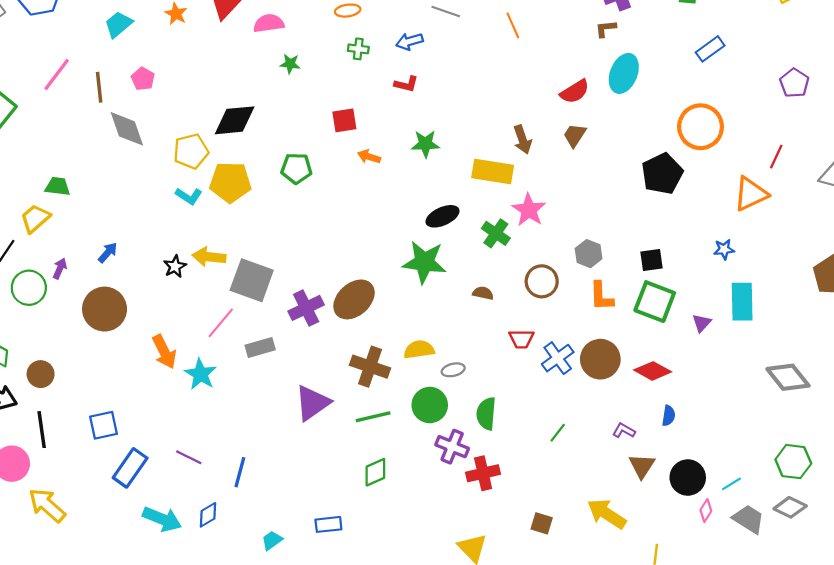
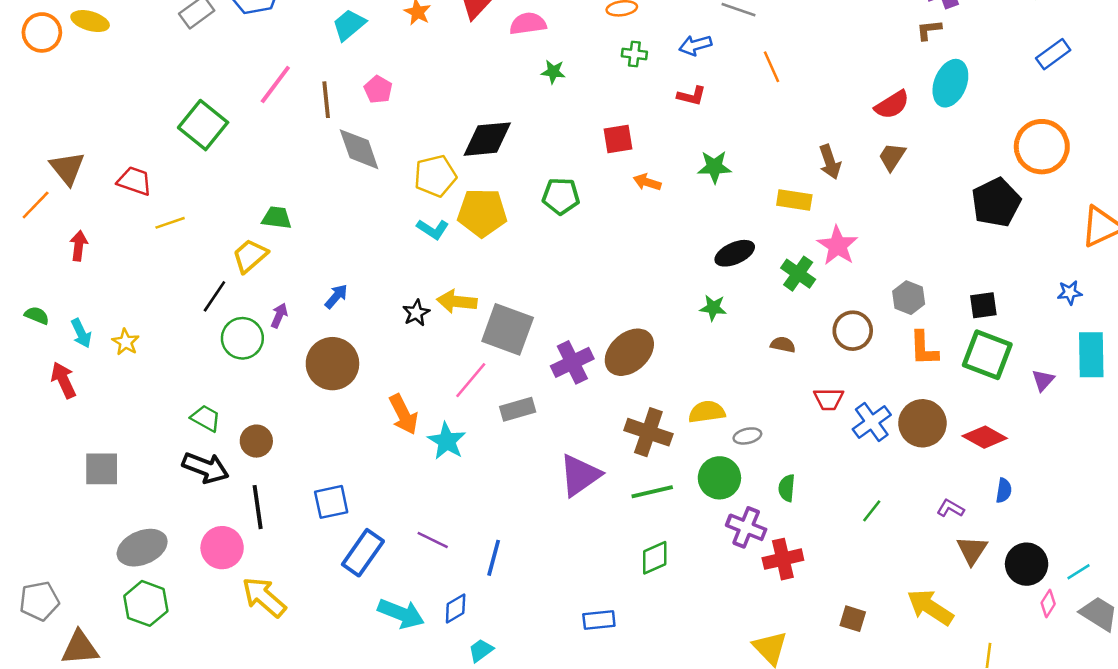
orange line: (513, 25) -> (771, 67), moved
yellow rectangle: (493, 172) -> (794, 200), size x0.7
green star: (424, 262) -> (713, 308), size x0.5
green semicircle: (486, 414) -> (787, 488), size x0.7
cyan trapezoid: (272, 540) -> (481, 650), moved

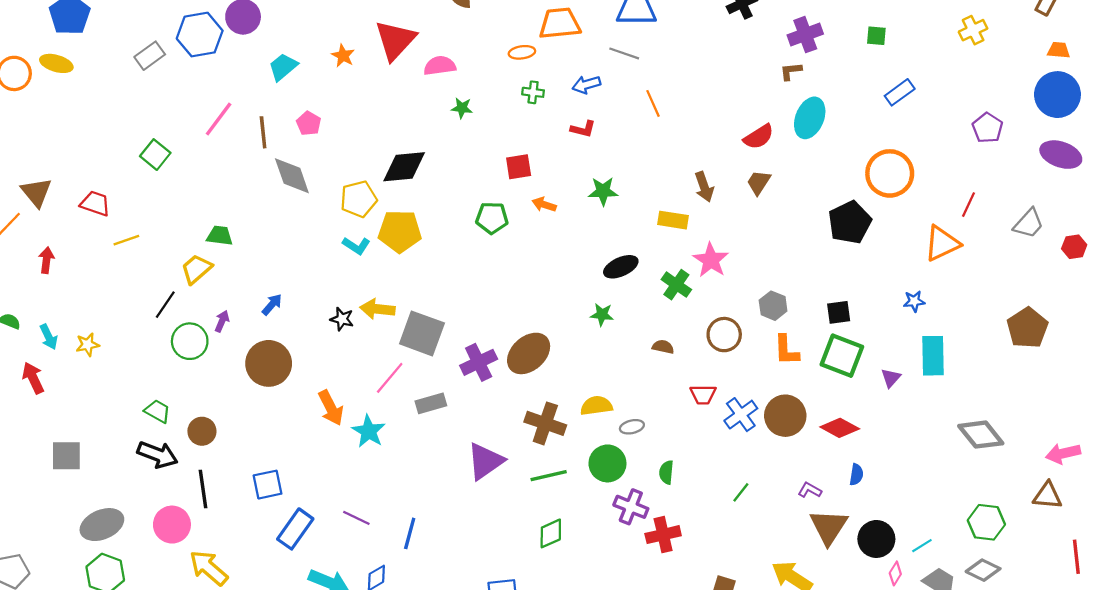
green square: (203, 125) -> (155, 155), size x0.7
green pentagon: (561, 196) -> (492, 218), moved
black star: (416, 313) -> (342, 319), turned -30
yellow star: (126, 342) -> (87, 345), turned 30
brown triangle: (972, 550) -> (829, 527), size x1.4

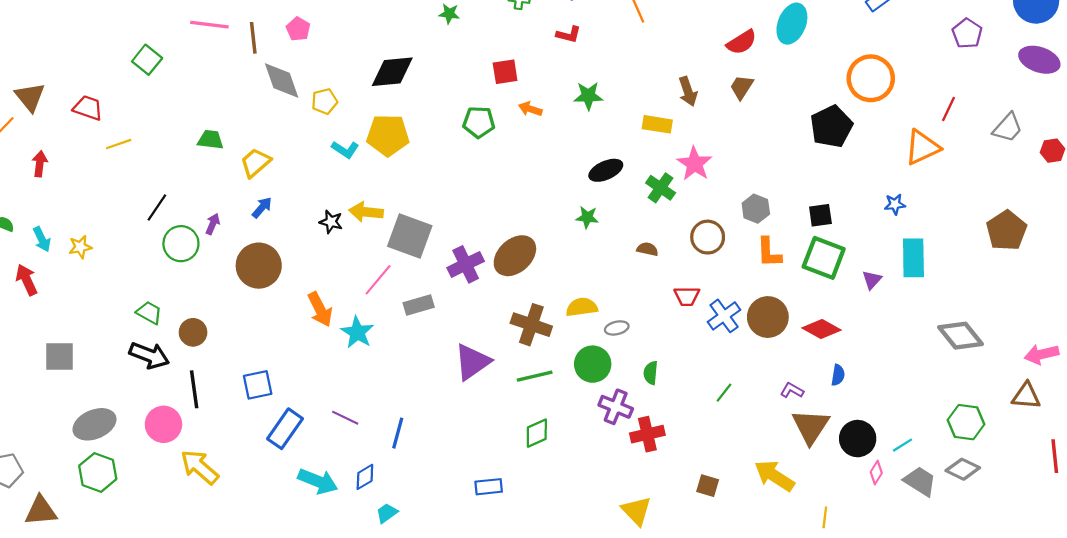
pink line: (219, 119) -> (209, 25), turned 60
yellow pentagon: (359, 199) -> (324, 101), moved, size x0.7
yellow trapezoid: (196, 269) -> (255, 163), moved

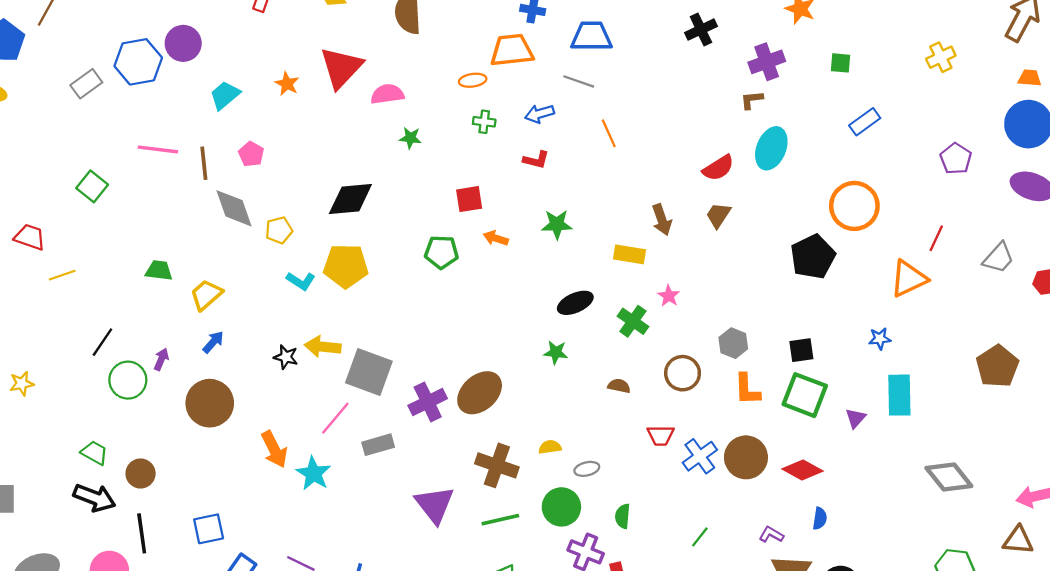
pink star: (694, 164) -> (669, 296), size x0.6
yellow semicircle: (582, 307) -> (550, 447), size x0.7
purple triangle: (472, 362) -> (435, 505), turned -33

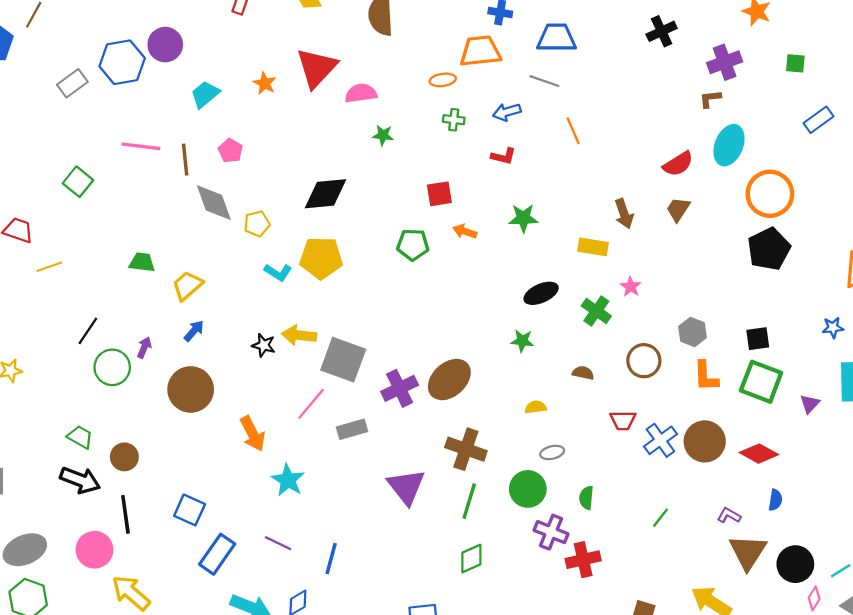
orange circle: (854, 206) -> (770, 194), moved
yellow semicircle: (550, 447) -> (536, 407), moved
cyan star: (314, 473) -> (288, 480), moved
green line: (500, 520) -> (469, 501), turned -60
blue square: (209, 529) -> (190, 510), turned 36

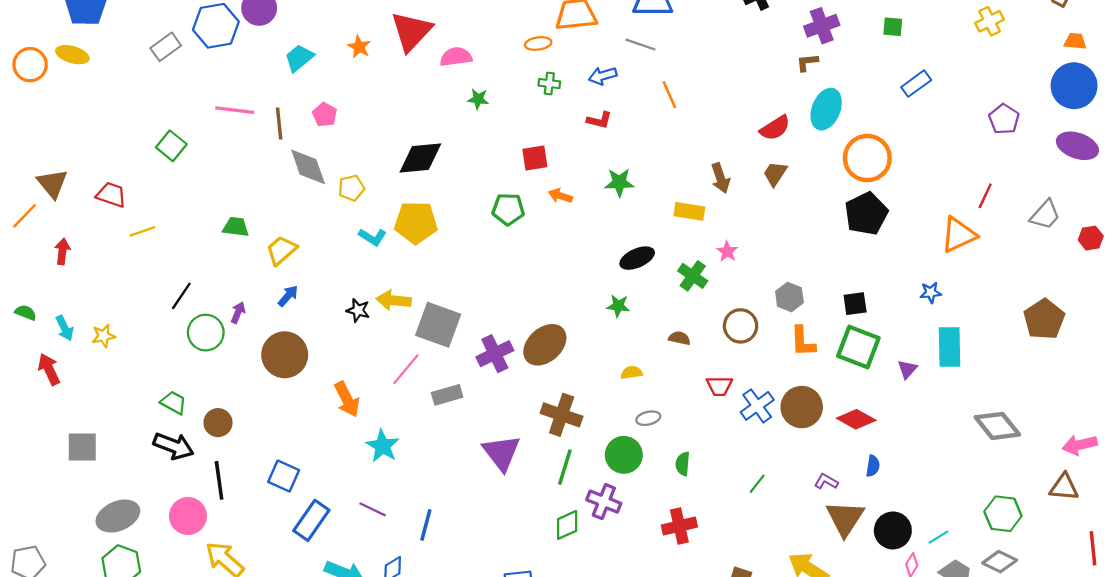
purple cross: (551, 532) -> (604, 502), moved

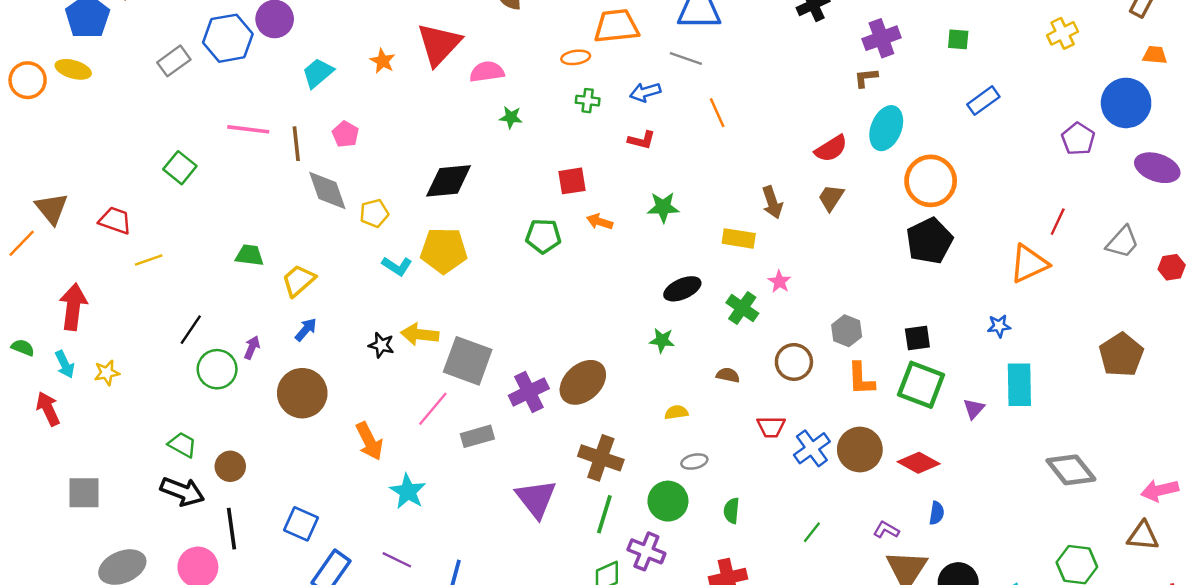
blue circle: (1074, 86) -> (1126, 103), moved
red arrow: (62, 251) -> (73, 307), moved, size x1.6

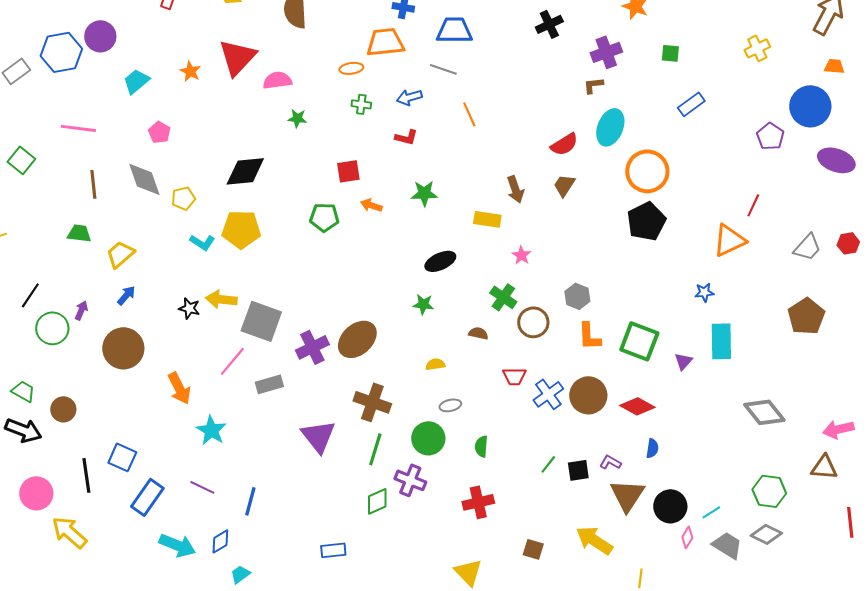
brown line: (296, 144) -> (93, 184), moved
gray trapezoid: (1122, 242) -> (807, 247), moved
green cross: (742, 308) -> (503, 297), moved
black square: (917, 338) -> (578, 470), moved
black line: (231, 529) -> (86, 475), moved

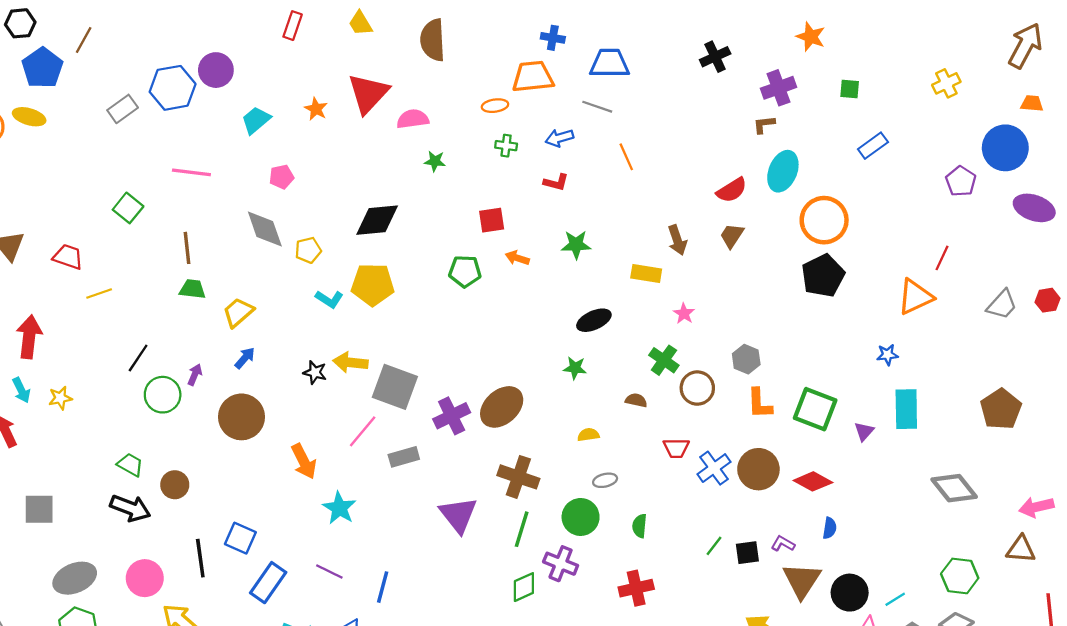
pink pentagon: (159, 132) -> (281, 177), turned 30
brown line: (93, 184) -> (187, 248), moved
brown pentagon: (806, 316) -> (1001, 409), moved

